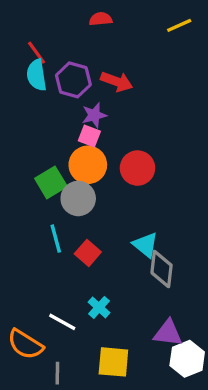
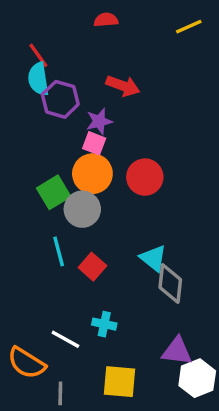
purple hexagon: (73, 80) -> (60, 99), moved
cyan cross: (99, 307) -> (104, 324), turned -30

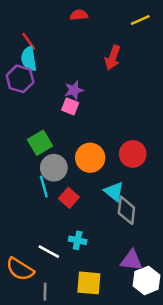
red arrow: (123, 86) -> (113, 58), moved, turned 90
purple hexagon: (60, 99) -> (20, 79), moved
orange circle: (92, 174) -> (90, 158), moved
red circle: (145, 177) -> (133, 154), moved
gray circle: (82, 209) -> (54, 168), moved

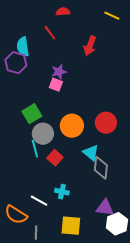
yellow line: (140, 20) -> (112, 16), turned 49
red line: (29, 41) -> (50, 33), moved

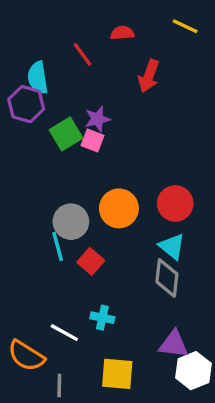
red semicircle: (63, 12) -> (122, 33), moved
green square: (32, 114) -> (66, 134), moved
cyan triangle: (91, 153) -> (172, 246), moved

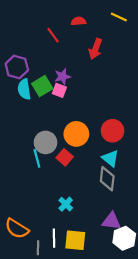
cyan semicircle: (38, 78) -> (24, 89), moved
red square: (91, 261) -> (65, 157), moved
cyan cross: (102, 318) -> (66, 204), turned 32
white line: (64, 333) -> (54, 238), moved, turned 60

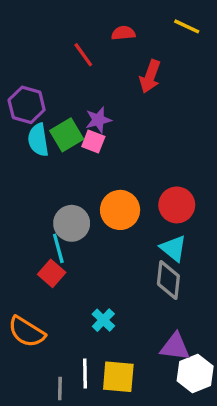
red square: (65, 157) -> (52, 273), moved
orange semicircle: (17, 229) -> (27, 332), moved

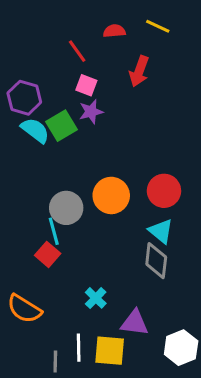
yellow line: (187, 26) -> (158, 26), moved
cyan semicircle: (38, 140) -> (35, 130), turned 136
pink square: (93, 142) -> (86, 85), moved
purple triangle: (175, 347) -> (134, 323), moved

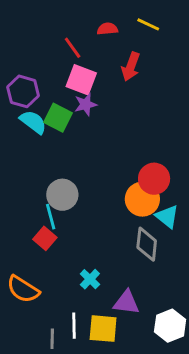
pink square: (86, 85) -> (81, 80), size x1.5
green square: (62, 126) -> (58, 118), turned -32
orange circle: (111, 195) -> (142, 199), moved
cyan triangle: (161, 231) -> (167, 217), moved

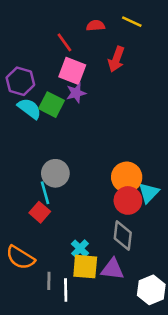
red circle: (154, 179) -> (128, 200), moved
cyan triangle: (167, 217) -> (149, 193), turned 35
gray diamond: (147, 244) -> (123, 235), moved
yellow square: (103, 329) -> (85, 267), moved
gray line: (52, 339) -> (49, 281), moved

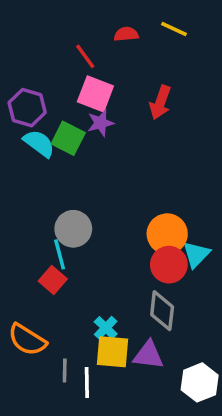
red arrow: (116, 59) -> (160, 102), moved

